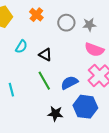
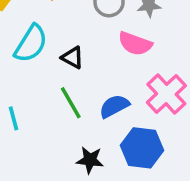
cyan semicircle: (21, 47) -> (31, 44), size x1.6
pink semicircle: (94, 50) -> (135, 44), moved

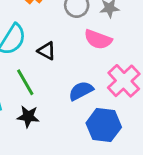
green line: (71, 103) -> (25, 82), moved
black star: (90, 160) -> (28, 116), moved

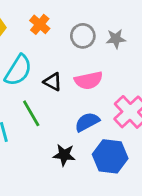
pink semicircle: (98, 39) -> (89, 80), moved, turned -32
black star: (28, 116) -> (64, 155), moved

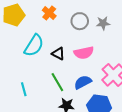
green line: (31, 113) -> (57, 82), moved

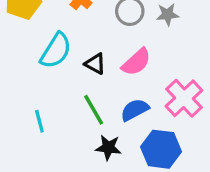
pink semicircle: (84, 53) -> (136, 62), turned -30

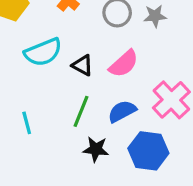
cyan semicircle: (56, 51) -> (43, 52), turned 36
green line: (94, 110) -> (81, 111), turned 52

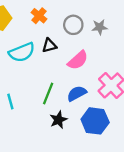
black triangle: (83, 65) -> (49, 45), moved, turned -42
black star: (96, 149) -> (58, 120), turned -30

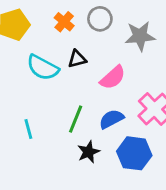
gray circle: (73, 25) -> (100, 19), moved
gray star: (100, 27) -> (140, 36), size x1.5
cyan semicircle: (22, 52) -> (43, 68), turned 50

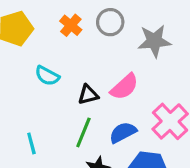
black triangle: (77, 59) -> (88, 95), moved
cyan semicircle: (43, 68) -> (47, 76), size x0.7

